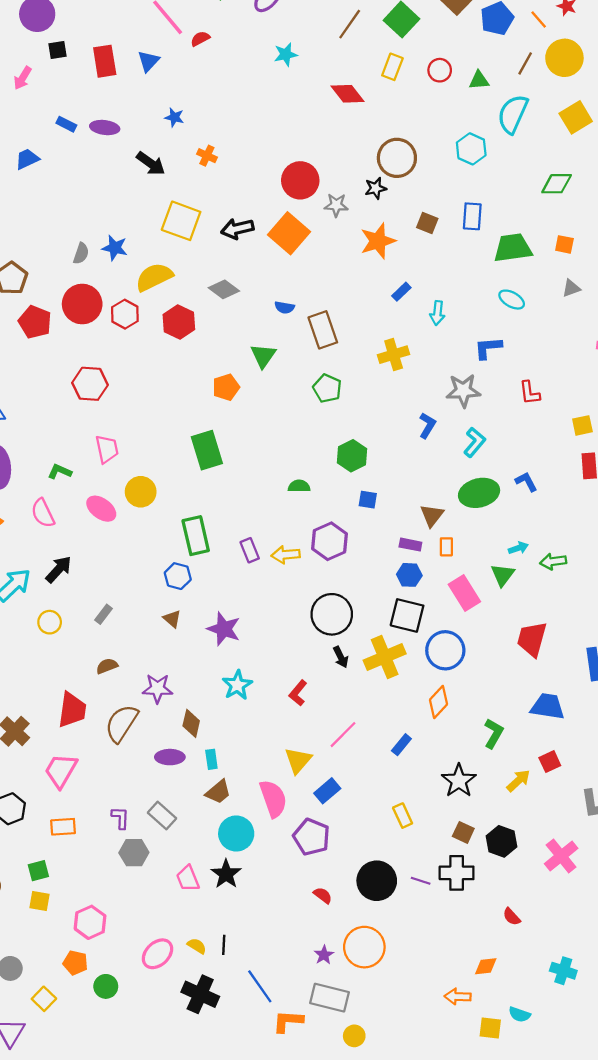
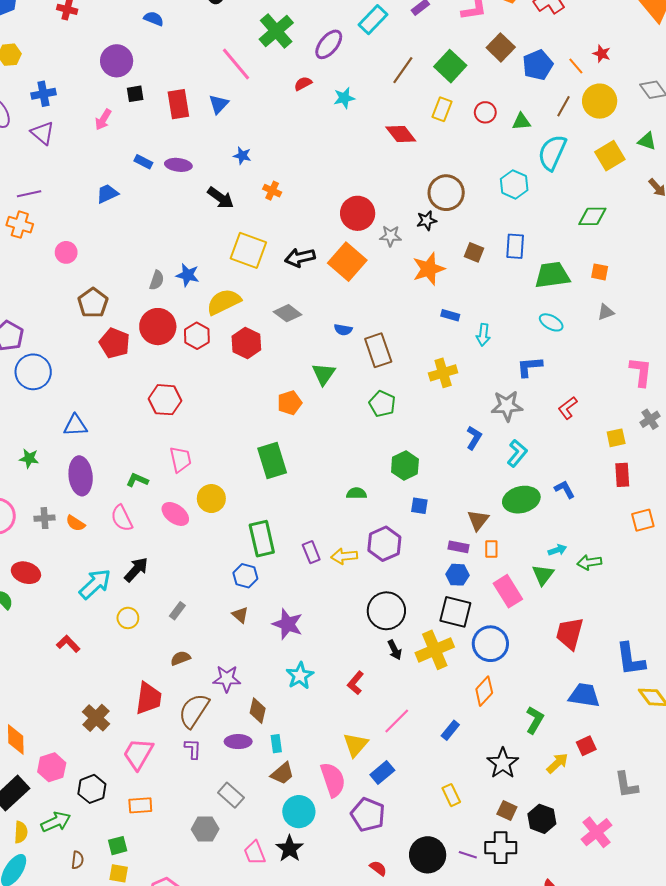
red semicircle: (200, 39) -> (303, 84), moved
blue rectangle: (401, 292) -> (450, 315), turned 60
red L-shape: (530, 393) -> (568, 408), turned 60
purple L-shape: (120, 818) -> (193, 749), moved

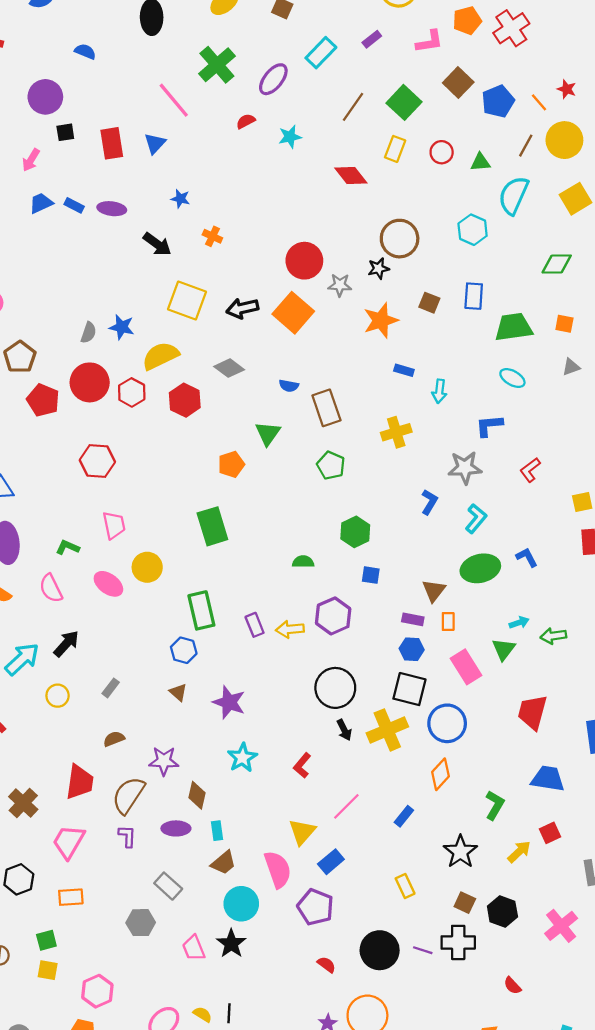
blue trapezoid: (107, 194) -> (41, 203), moved

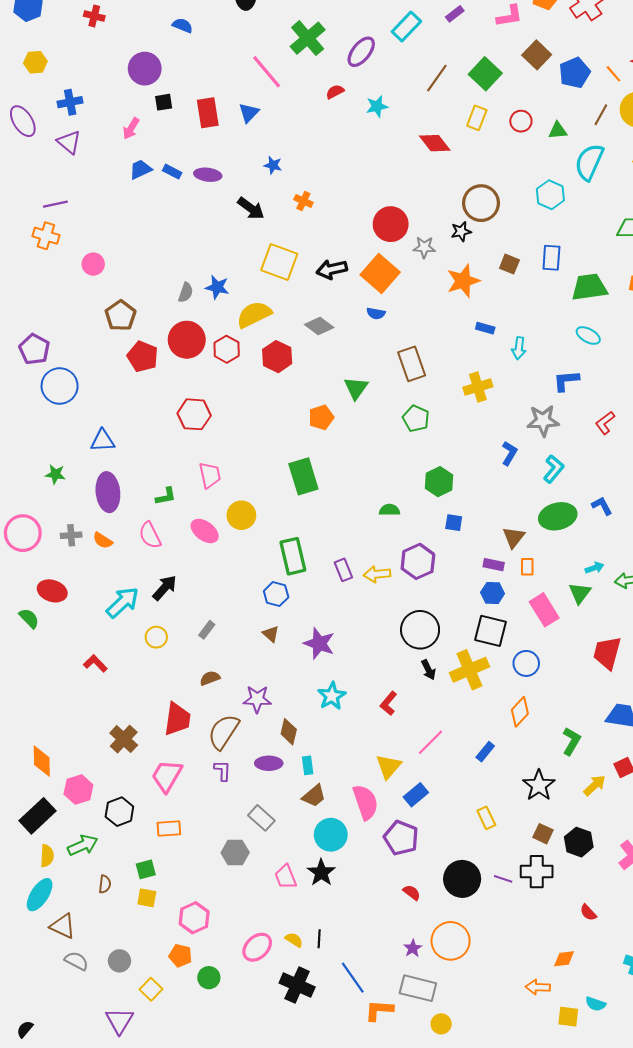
blue semicircle: (289, 386) -> (376, 313), moved
green L-shape: (67, 547) -> (166, 496), turned 145
blue circle: (447, 723) -> (526, 663), size x0.7

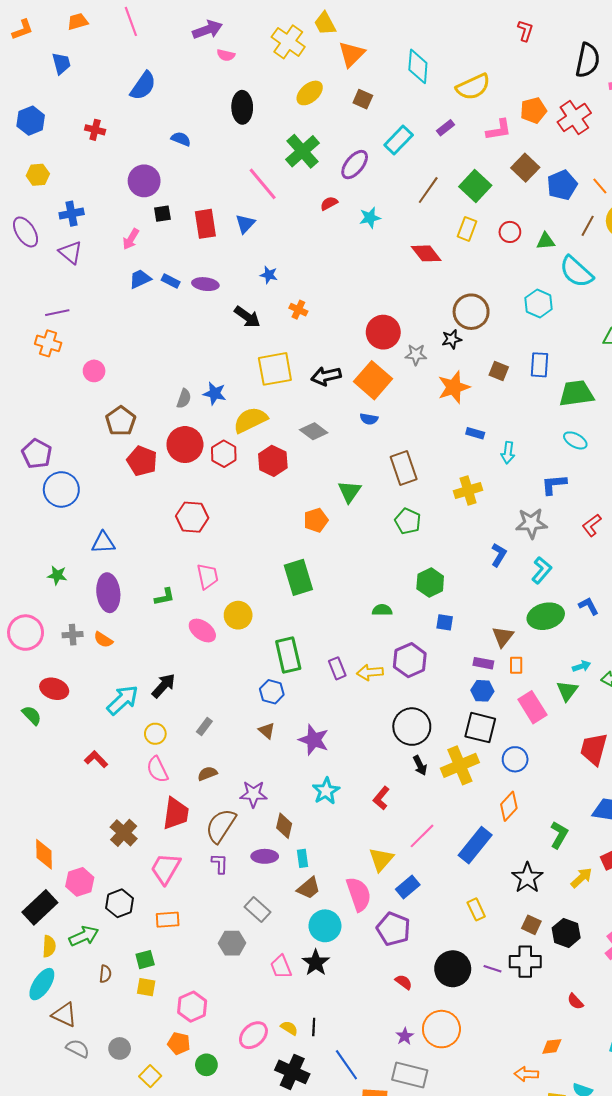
cyan semicircle: (589, 162) -> (576, 272), turned -72
yellow square: (279, 262) -> (275, 369), turned -30
pink semicircle: (150, 535) -> (157, 769), moved
blue rectangle: (485, 752) -> (475, 845), size x1.8

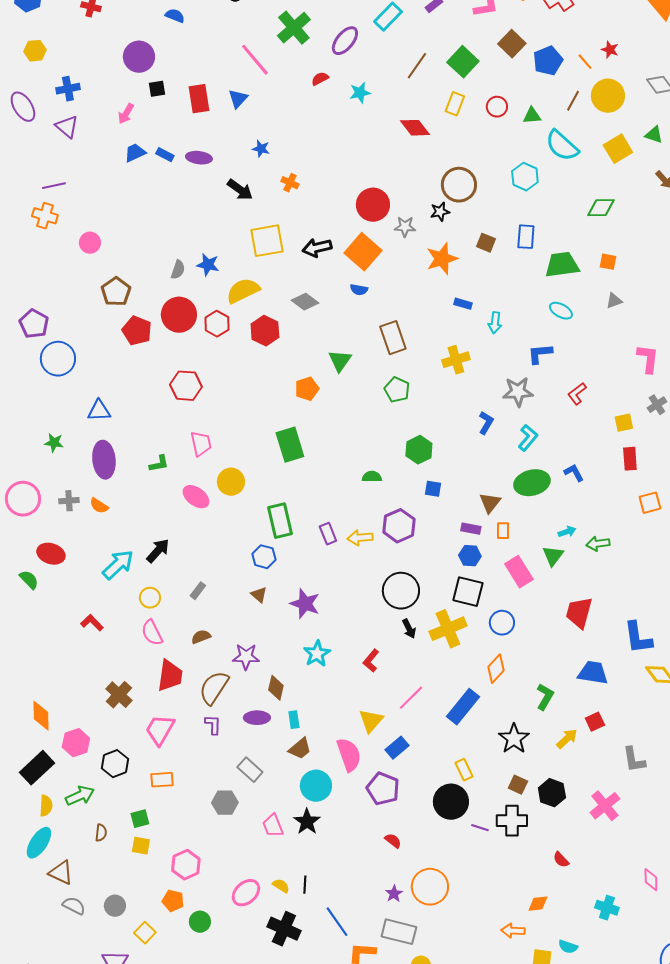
black circle: (453, 969) -> (451, 802), moved

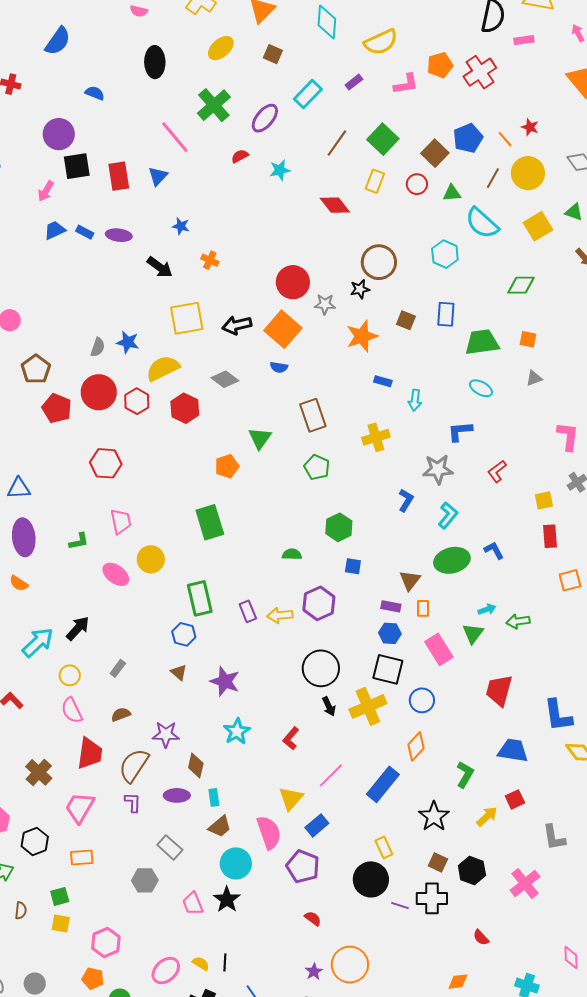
brown square: (512, 44) -> (435, 153), moved
black square: (157, 89) -> (77, 166), size x1.6

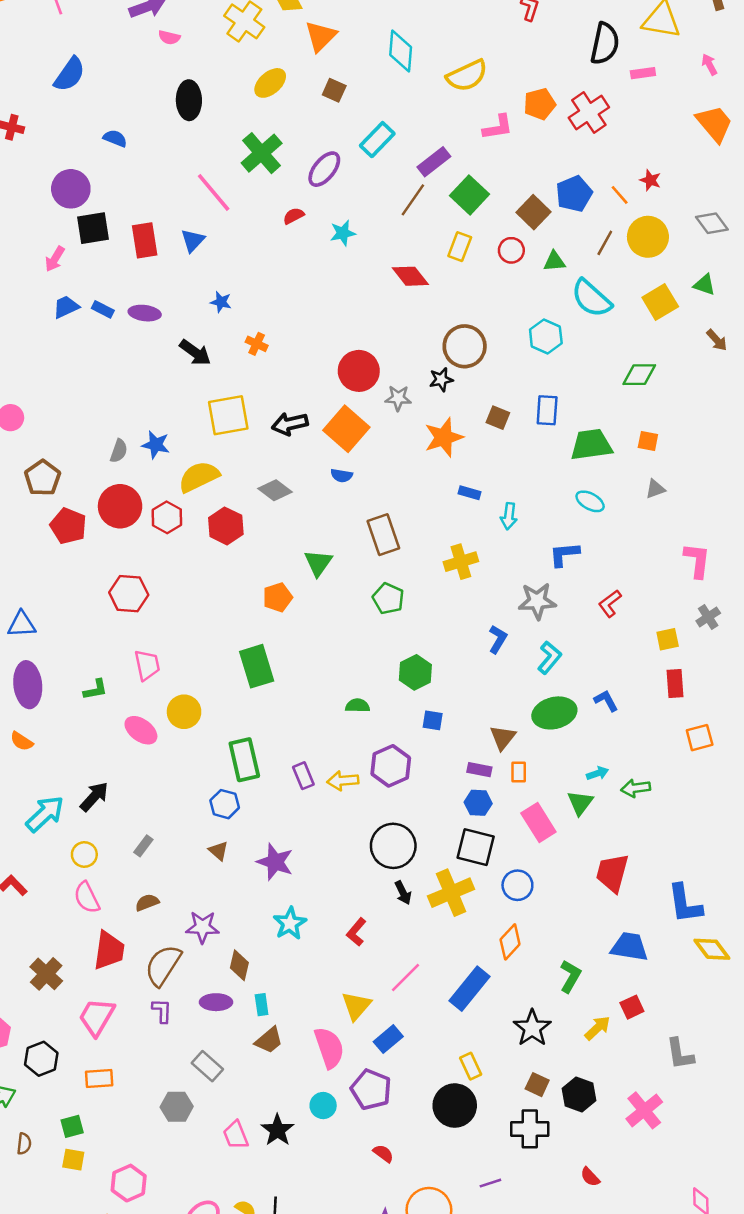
purple rectangle: (354, 82) -> (434, 162), moved, size x1.5
cyan circle: (236, 863) -> (323, 1106), moved, size x0.7
purple line: (400, 905) -> (490, 1183), moved, turned -36

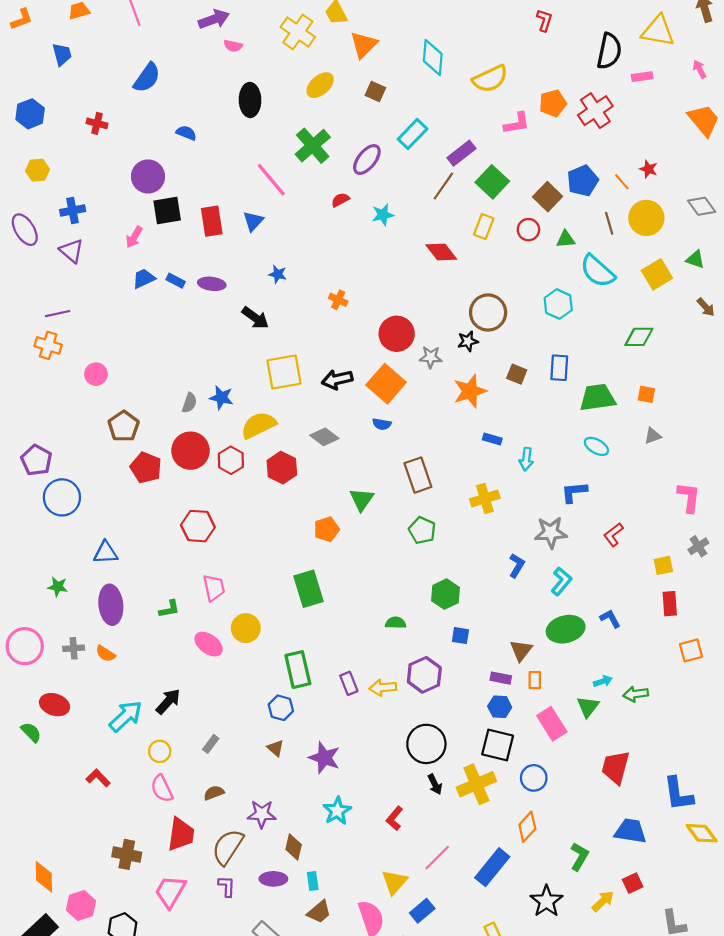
brown line: (605, 243) -> (609, 223), turned -45
orange cross: (257, 344) -> (338, 300), moved
brown cross: (46, 974) -> (127, 854), turned -32

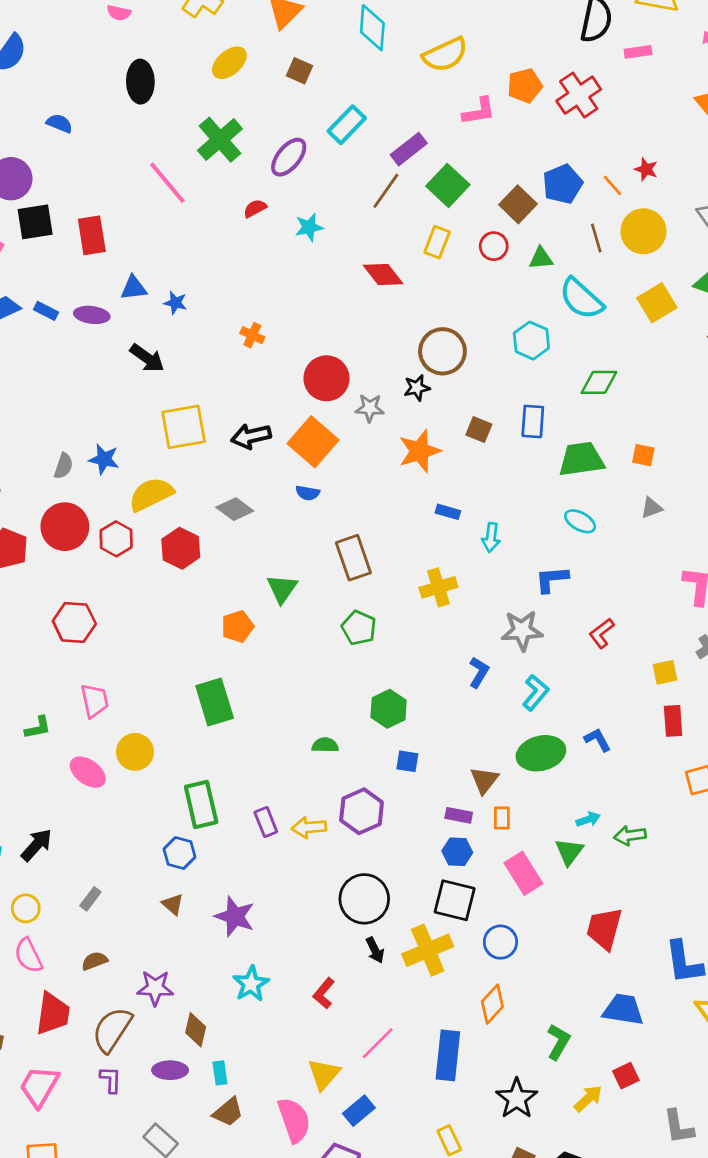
blue triangle: (253, 221) -> (134, 288), moved, turned 40
green diamond: (639, 337) -> (599, 382), moved
blue rectangle: (492, 867) -> (448, 1055), turned -33

